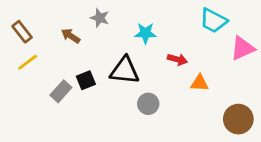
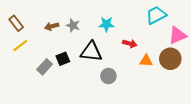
gray star: (100, 18) -> (73, 25), moved
cyan trapezoid: (213, 21) -> (156, 15), turned 125
brown arrow: (71, 36) -> (52, 26), turned -48
brown circle: (238, 119) -> (170, 59), moved

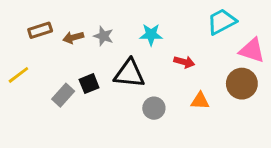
brown rectangle: (16, 23) -> (40, 30), moved, turned -70
pink triangle: (177, 35) -> (252, 50), turned 42
yellow line: (20, 46) -> (18, 75), moved
orange triangle: (146, 61) -> (200, 101), moved

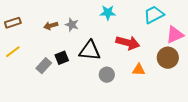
brown rectangle: (40, 30) -> (13, 23), moved
cyan star: (151, 35) -> (108, 13), moved
pink triangle: (252, 50) -> (175, 35), turned -42
red arrow: (184, 62) -> (128, 43), size x1.6

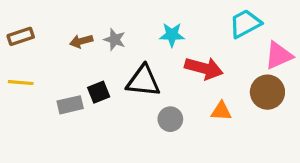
cyan star: (108, 13) -> (172, 35), moved
yellow line: (13, 52) -> (21, 83), turned 42
gray rectangle: (44, 66) -> (70, 105), turned 35

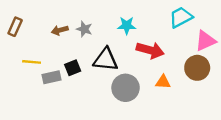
brown rectangle: (21, 36) -> (15, 27), turned -48
yellow line: (21, 83) -> (32, 62), moved
gray circle: (170, 119) -> (126, 88), size x1.5

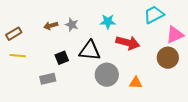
brown rectangle: (15, 27) -> (14, 34), moved, turned 35
yellow line: (32, 62) -> (18, 56), moved
gray rectangle: (51, 77) -> (48, 79), moved
orange triangle: (163, 82) -> (136, 83), moved

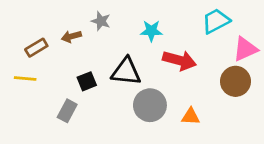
gray star: (72, 25) -> (101, 21), moved
brown rectangle: (14, 34) -> (36, 48), moved
gray rectangle: (48, 79) -> (67, 111), turned -49

